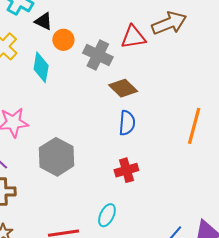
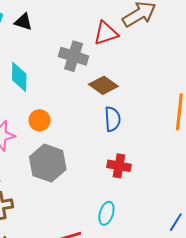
black triangle: (43, 21) -> (23, 22), moved
orange circle: (63, 40) -> (40, 120), moved
red cross: (126, 170) -> (119, 166), turned 35

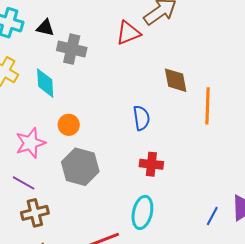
gray cross: (74, 56) -> (72, 49), moved
brown diamond: (103, 85) -> (176, 80), moved, turned 48
cyan ellipse: (106, 213) -> (142, 212), size x1.4

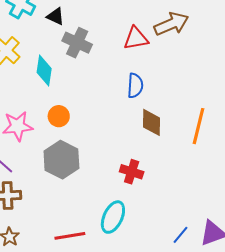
brown diamond: (176, 80) -> (152, 122), moved
blue semicircle: (141, 118) -> (135, 86), moved

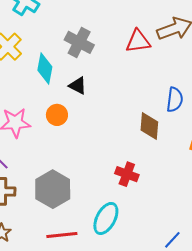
black triangle: (56, 16) -> (78, 86), moved
blue semicircle: (135, 86) -> (175, 100), moved
gray hexagon: (61, 160) -> (53, 189), moved

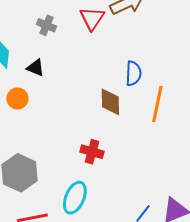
red triangle: (138, 41) -> (92, 18), turned -44
gray cross: (79, 42) -> (46, 25), moved, size x0.7

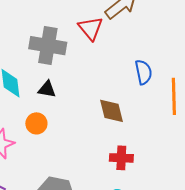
gray cross: (46, 25) -> (48, 46), size x1.8
brown diamond: (110, 102) -> (111, 111), moved

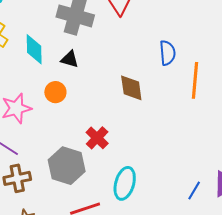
red cross: (121, 158) -> (97, 138), moved, turned 35

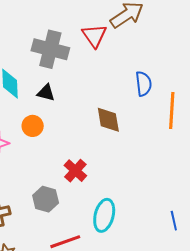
gray hexagon: (67, 166) -> (46, 199), size x0.7
blue line: (194, 191) -> (174, 221), turned -42

